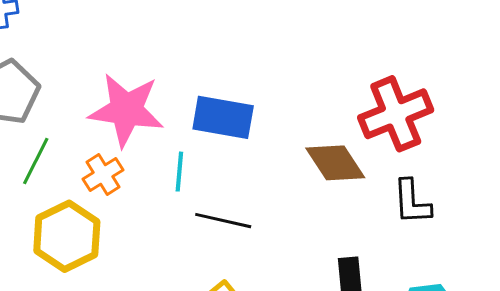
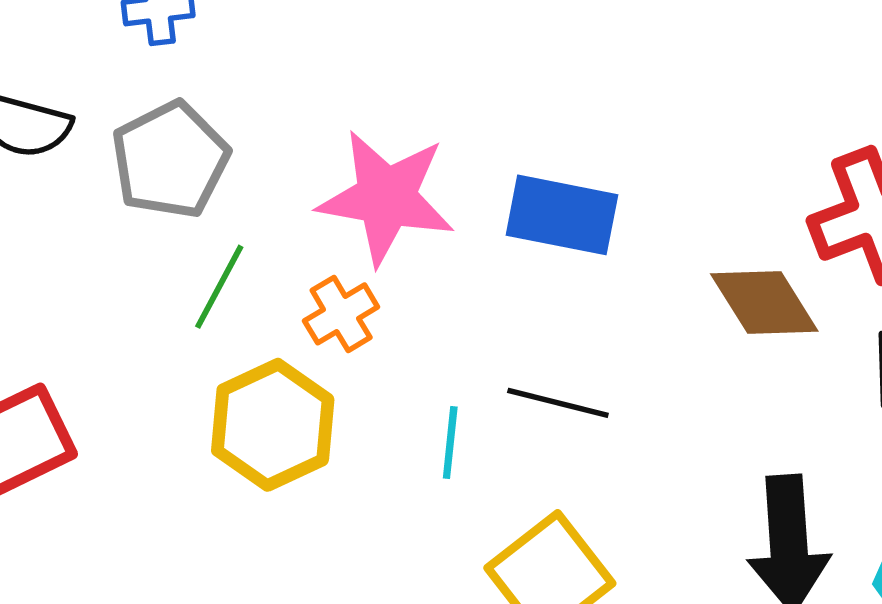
cyan line: (179, 172) -> (450, 443), moved

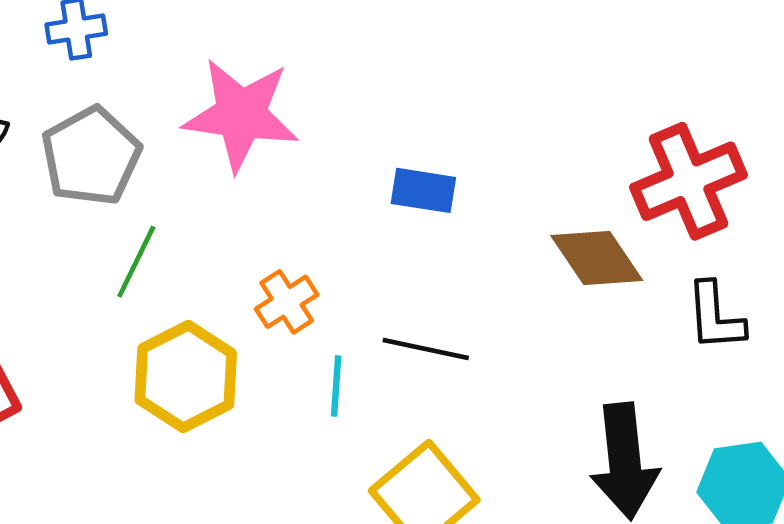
pink star: (386, 197) -> (241, 115), moved
blue rectangle: (562, 215) -> (423, 190), size x0.7
orange cross: (341, 314) -> (287, 302), moved

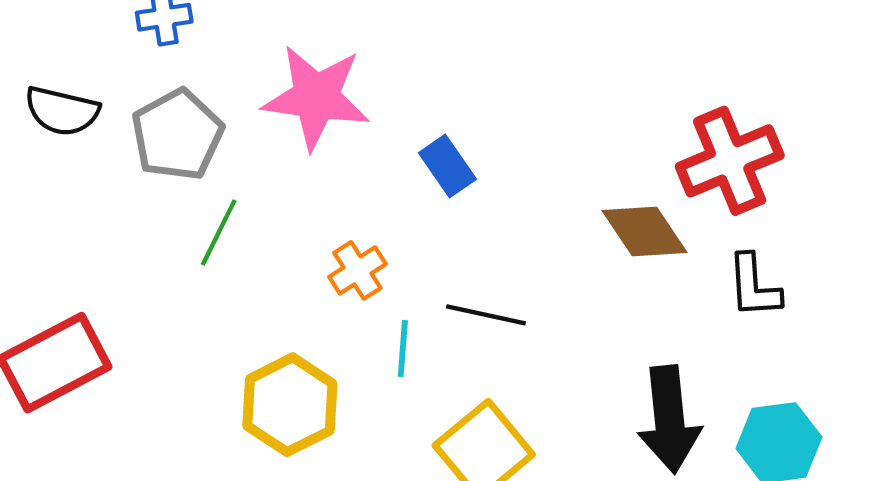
blue rectangle: (423, 190) -> (447, 166), moved, turned 46
yellow hexagon: (186, 377) -> (290, 405), moved

